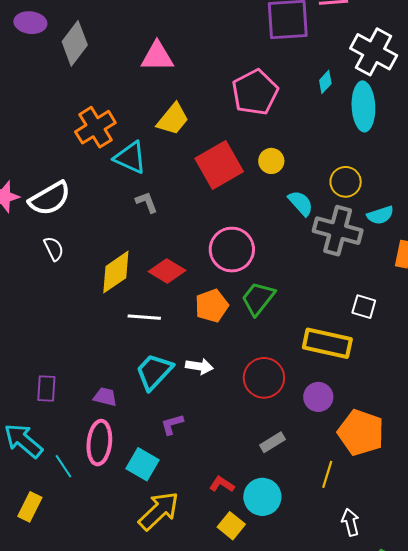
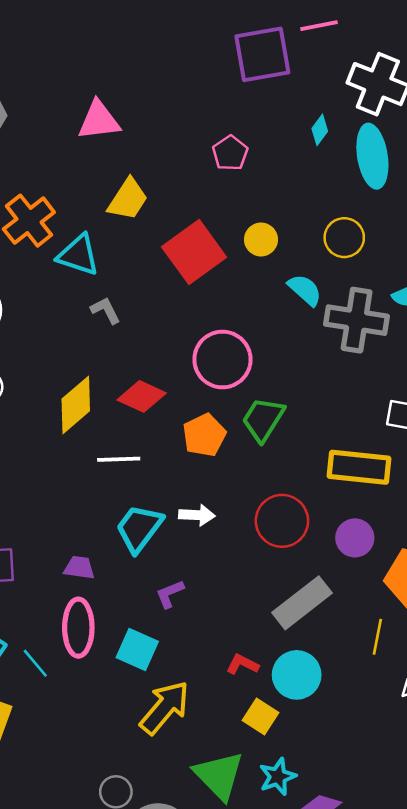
pink pentagon: (255, 92) -> (230, 153), size x0.6
yellow circle: (346, 182) -> (344, 238), moved
gray rectangle: (273, 442) -> (302, 603), size x1.8

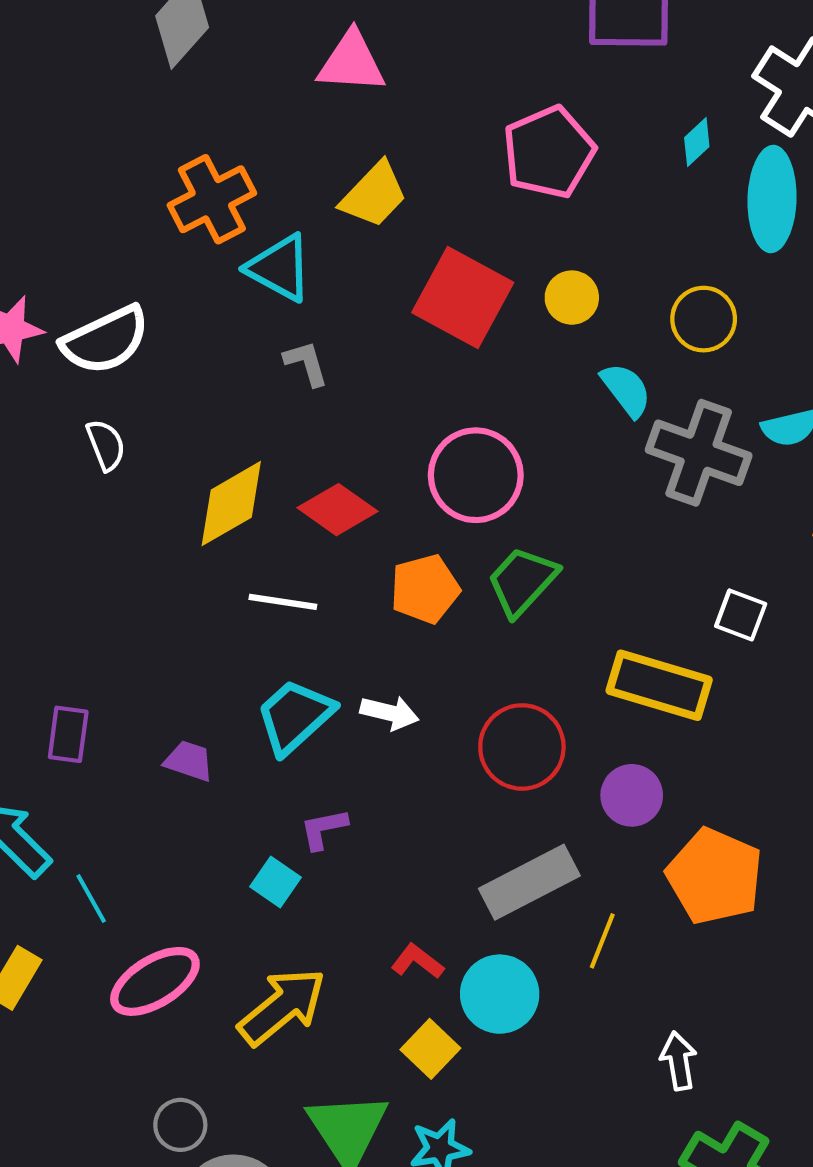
pink pentagon: (230, 153) -> (549, 152), size x1.6
red square: (194, 252) -> (463, 297), turned -36
pink ellipse: (78, 628) -> (155, 981), moved, turned 48
yellow line: (377, 637) -> (602, 941), moved
cyan square: (137, 650) -> (276, 882), moved, size x0.7

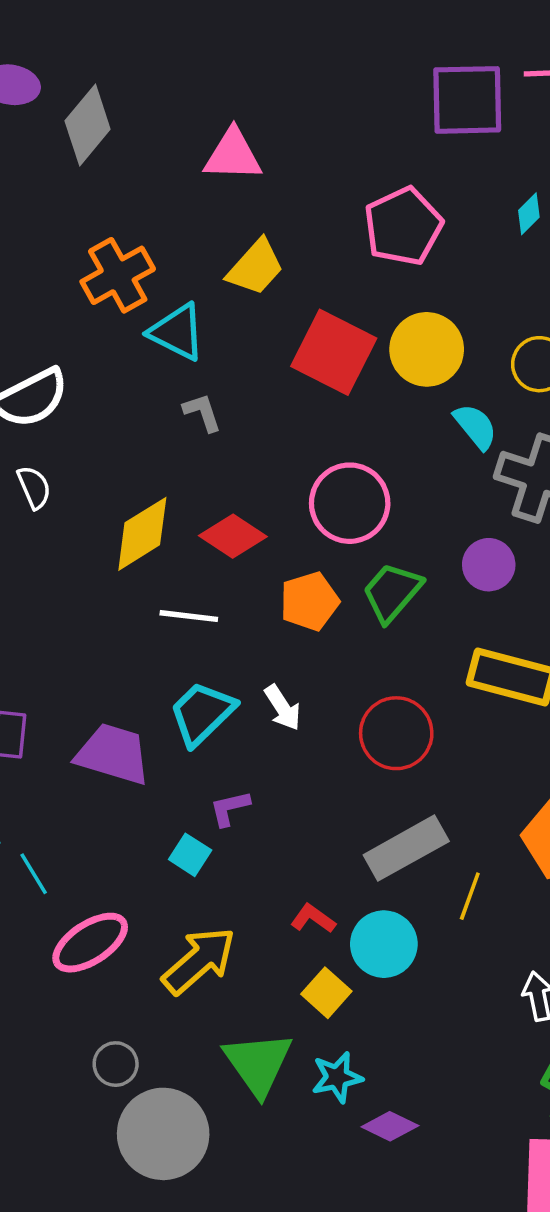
yellow circle: (572, 298) -> (427, 349), size x1.6
white arrow: (390, 713) -> (283, 708), turned 45
purple trapezoid: (189, 761) -> (113, 754), size x1.8
purple circle: (632, 795) -> (489, 565), moved

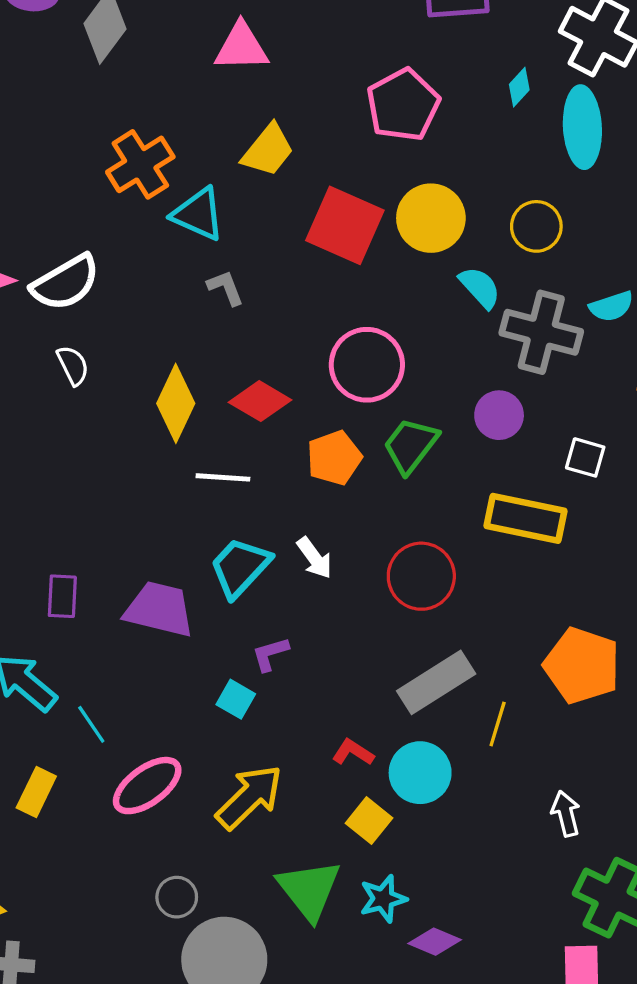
yellow diamond: (142, 534) -> (176, 403), turned -30

